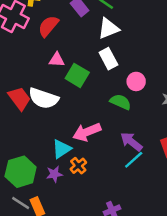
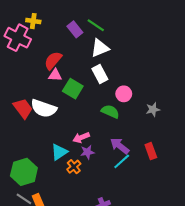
red semicircle: (48, 26) -> (53, 61), moved
pink arrow: (87, 132) -> (81, 138), size x0.7
purple star: (54, 174) -> (87, 152), moved

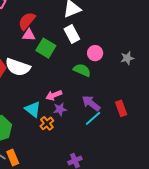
gray star: (153, 109) -> (127, 58), moved
cyan triangle: (59, 152) -> (33, 109), turned -48

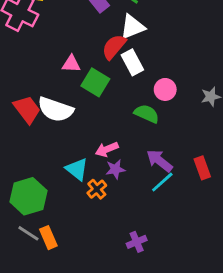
red semicircle: (27, 21) -> (114, 47), moved

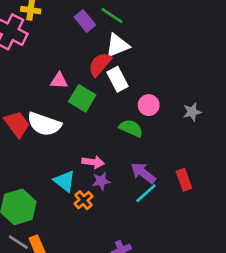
pink arrow: (107, 149) -> (93, 162), turned -150

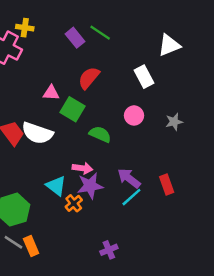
white triangle: (117, 45) -> (169, 45), moved
white rectangle: (117, 79) -> (144, 77), moved
green semicircle: (131, 128) -> (100, 134), moved
purple star: (101, 181) -> (90, 186), size x1.5

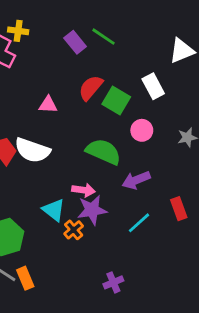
green square: (72, 109) -> (116, 101), moved
green semicircle: (100, 134) -> (103, 152), size x1.4
purple arrow: (129, 178) -> (136, 180), moved, turned -60

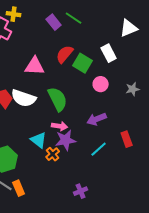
pink triangle: (48, 105) -> (35, 66), size x1.5
green semicircle: (103, 152) -> (58, 99), moved, turned 40

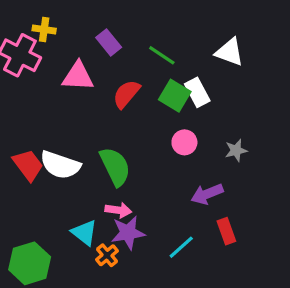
green line: (74, 18) -> (162, 55), moved
white triangle: (129, 28) -> (230, 52), turned 42
green square: (83, 63) -> (175, 96), moved
pink triangle: (35, 66) -> (78, 76), moved
purple arrow: (97, 119) -> (207, 194), moved

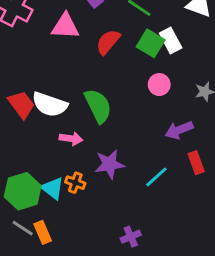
pink arrow: (118, 210) -> (71, 139), moved
cyan triangle: (84, 233) -> (53, 188), moved
orange cross: (107, 255) -> (75, 183), moved, turned -30

